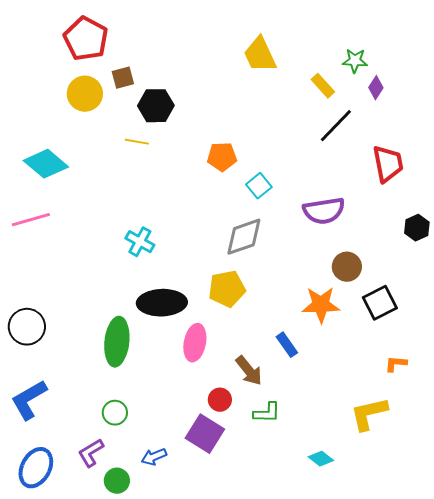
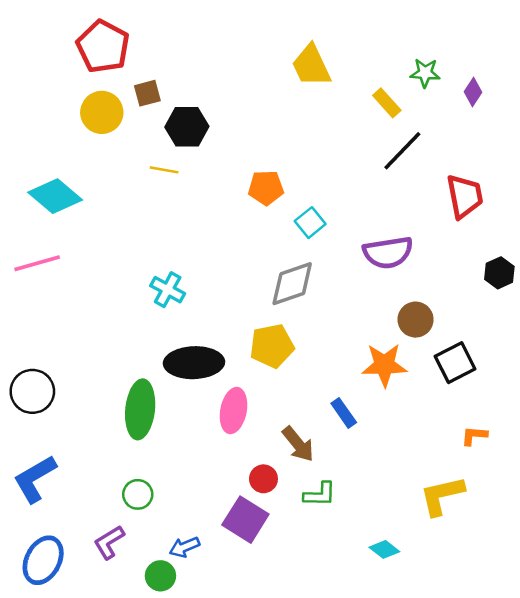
purple diamond: (376, 88) -> (473, 92), moved
green circle: (117, 481) -> (160, 576), moved

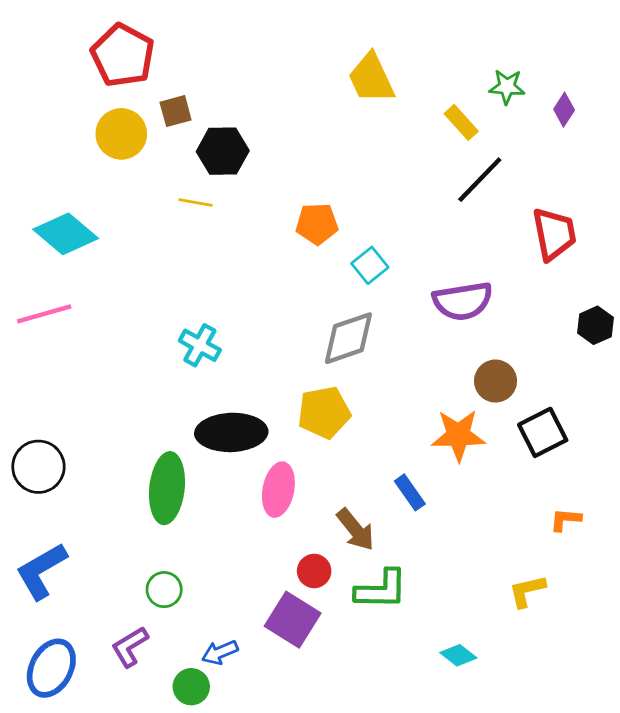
green L-shape: (320, 494) -> (381, 590), size x1.4
yellow L-shape: (442, 496) -> (527, 591), size x0.7

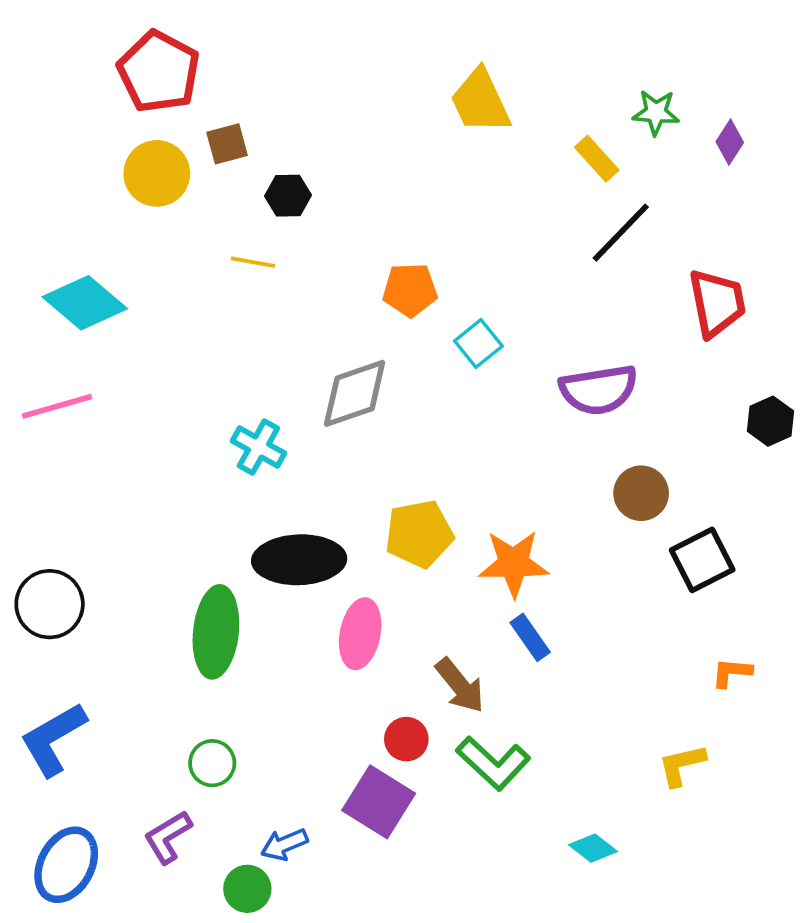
black hexagon: (223, 151) -> (288, 196), size x0.7
gray diamond: (348, 338) -> (355, 393), moved
orange star: (458, 435) -> (514, 563), moved
green L-shape: (381, 590) -> (493, 763), turned 42

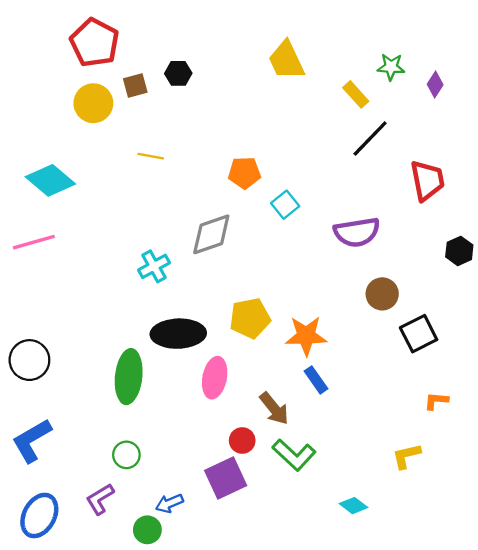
black hexagon: (288, 196) -> (178, 73), moved
cyan cross: (258, 447) -> (154, 266), turned 32
purple square: (379, 802) -> (226, 478), turned 33

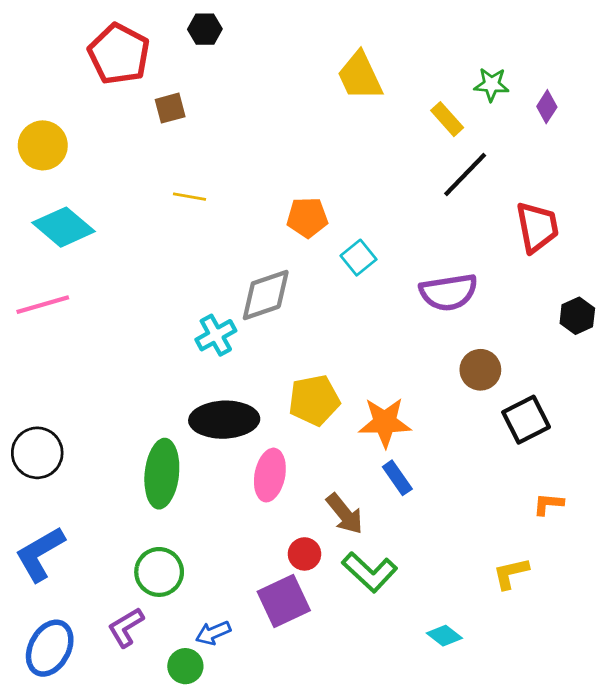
black hexagon: (178, 73) -> (205, 29), moved
yellow circle: (93, 103) -> (43, 145), moved
cyan cross: (154, 266) -> (216, 335), moved
green circle: (126, 455) -> (159, 572), size x1.4

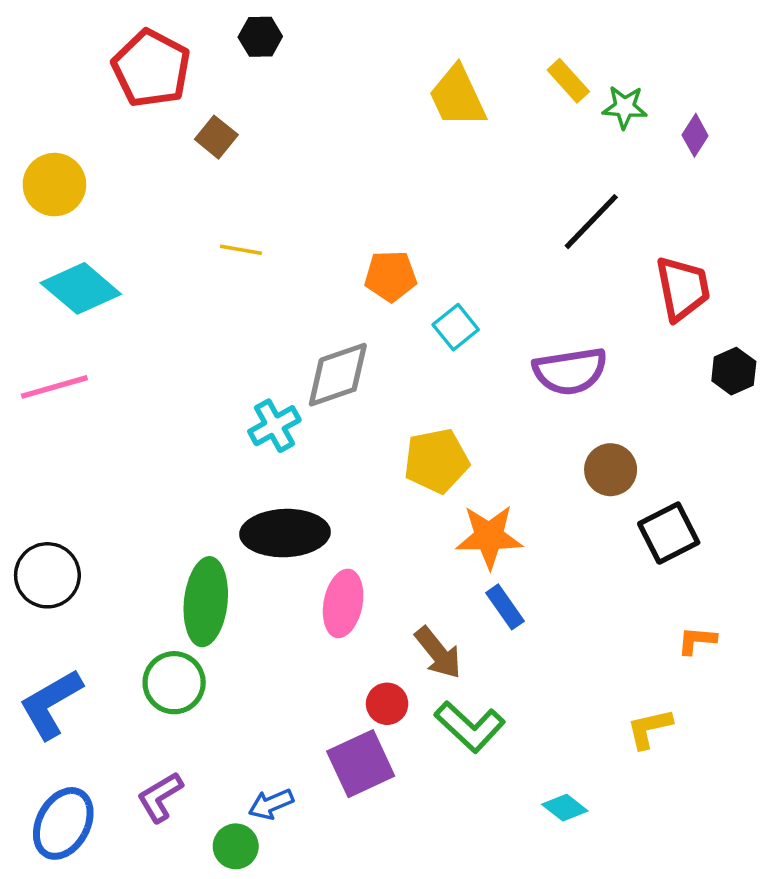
brown square: (170, 108) -> (216, 137), turned -36
yellow rectangle: (447, 119) -> (568, 81), moved
black hexagon: (577, 316) -> (734, 371), moved
yellow pentagon: (314, 400) -> (436, 461), moved
green circle: (159, 572) -> (174, 683), moved

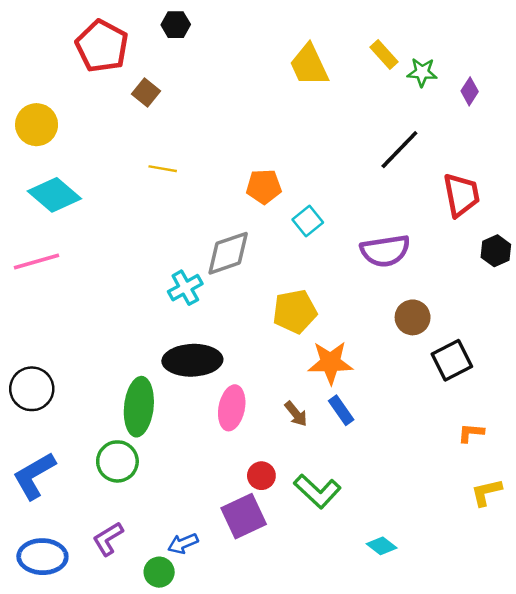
brown arrow: (438, 653) -> (296, 414), moved, size x0.7
yellow L-shape: (649, 728) -> (486, 492), moved
blue ellipse: (63, 823) -> (42, 557), turned 63

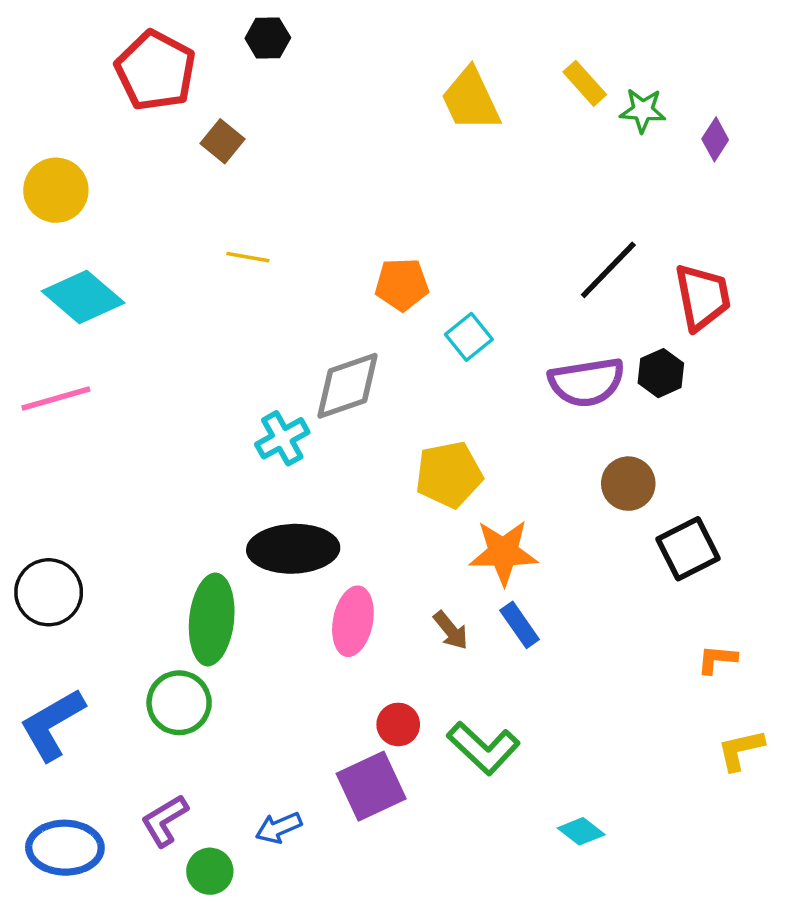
black line: (399, 150) -> (608, 270), moved
black hexagon: (496, 251) -> (661, 373), moved
green circle: (159, 572) -> (210, 871), moved

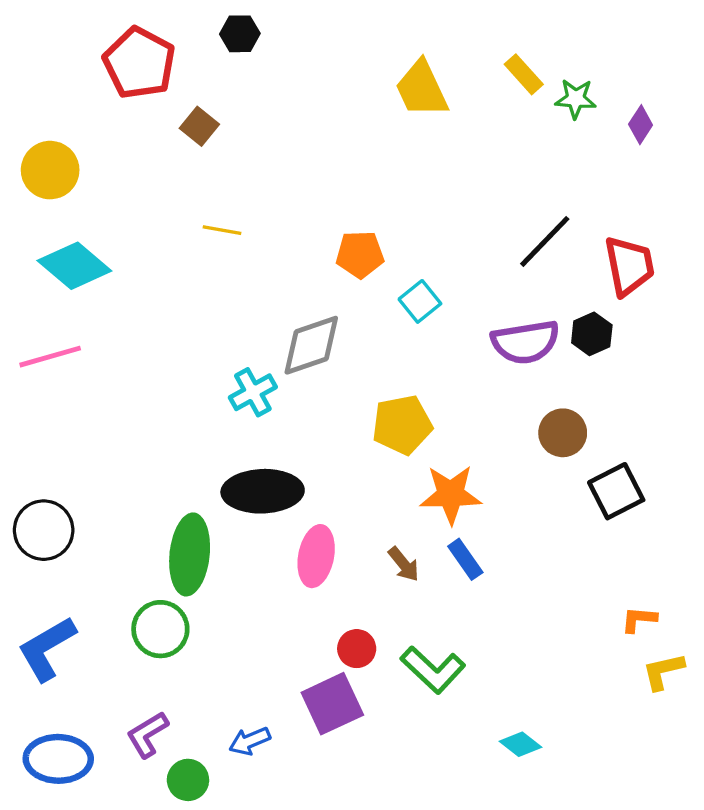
orange L-shape: (717, 659) -> (639, 619), moved

